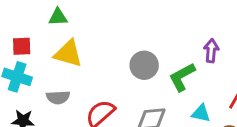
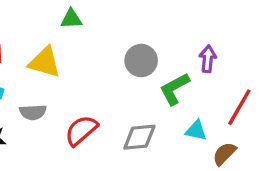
green triangle: (58, 17) -> (71, 19), moved
gray circle: (144, 65) -> (141, 61), moved

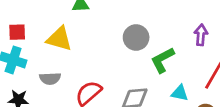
purple arrow: (208, 59) -> (201, 35), moved

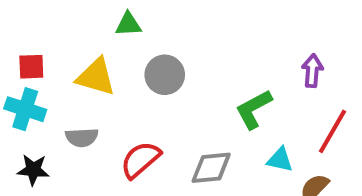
gray circle: (136, 37) -> (165, 75), moved

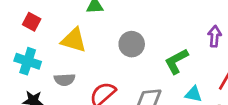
red square: (31, 67) -> (32, 22), moved, turned 30
gray circle: (165, 75) -> (132, 44), moved

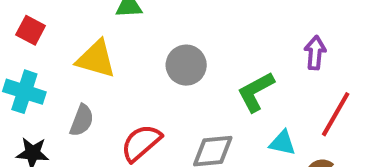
gray semicircle: (65, 80) -> (82, 120), turned -66

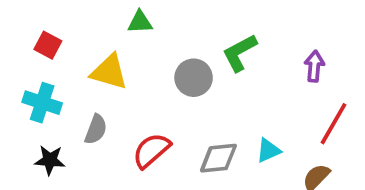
green L-shape: (256, 92) -> (240, 53), moved
cyan triangle: (282, 143) -> (268, 151), moved, turned -36

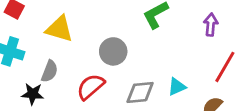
gray circle: (194, 78) -> (113, 51), moved
black star: (50, 160) -> (33, 94), moved

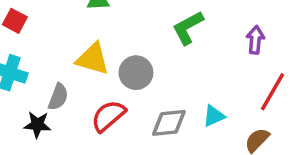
yellow triangle: (59, 29) -> (93, 59), moved

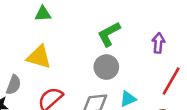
gray circle: (136, 73) -> (106, 67), moved

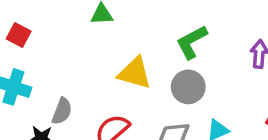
yellow triangle: (39, 57) -> (135, 73), moved

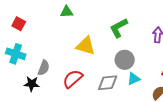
gray circle: (188, 87) -> (125, 60), moved

